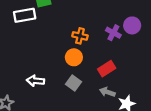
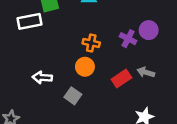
white arrow: (36, 81) -> (42, 78), moved
gray square: (74, 83) -> (73, 96), moved
gray arrow: (107, 92) -> (146, 72), moved

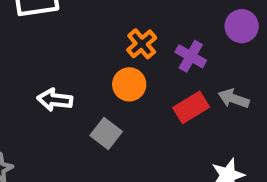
purple cross: (128, 39) -> (191, 56), moved
orange cross: (91, 43) -> (142, 44), turned 35

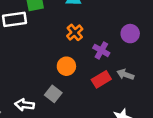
orange cross: (142, 44) -> (75, 32), moved
white arrow: (55, 100) -> (24, 105), moved

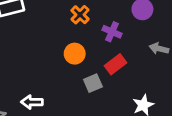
gray arrow: (125, 75) -> (159, 49), moved
gray square: (53, 94) -> (93, 83), moved, turned 35

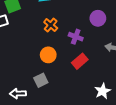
gray square: (93, 83) -> (41, 80), moved

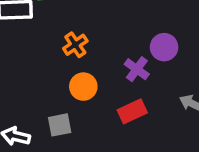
purple circle: (98, 18) -> (164, 47), moved
orange cross: (51, 25) -> (75, 45), moved

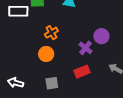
orange circle: (83, 87) -> (46, 54), moved
gray square: (60, 125) -> (52, 83), moved

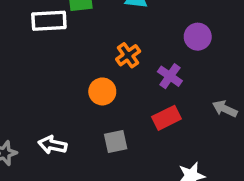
orange cross: (51, 33) -> (128, 55), moved
purple circle: (101, 36) -> (198, 37), moved

